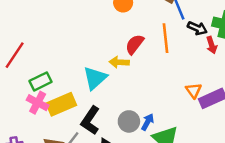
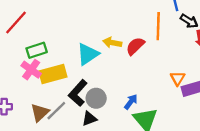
red semicircle: (135, 44) -> (135, 46), moved
gray circle: (129, 121) -> (96, 98), moved

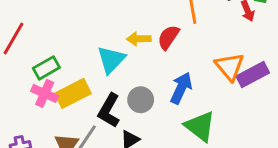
orange triangle: (178, 78) -> (230, 67), size x1.5
gray circle: (96, 98) -> (141, 100), moved
blue arrow: (131, 102) -> (181, 88), moved, size x1.5

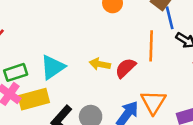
cyan triangle: (111, 60) -> (53, 67), moved
orange triangle: (230, 67) -> (153, 102), moved

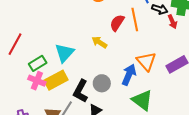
yellow arrow: (100, 64) -> (99, 42), turned 35
red semicircle: (125, 68) -> (117, 23), moved

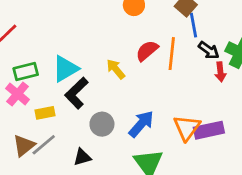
orange triangle: (146, 61) -> (187, 128), moved
yellow rectangle: (56, 80) -> (45, 113), moved, size x0.6
black L-shape: (81, 91) -> (77, 93), moved

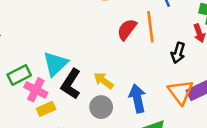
black arrow: (209, 50) -> (178, 53), moved, turned 84
yellow arrow: (116, 69) -> (104, 81), moved
pink cross: (18, 94) -> (36, 90), moved
blue arrow: (141, 124) -> (137, 98), turned -40

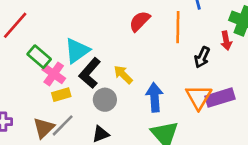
red semicircle: (127, 29) -> (140, 21), moved
green rectangle: (19, 75) -> (39, 57), turned 60
gray circle: (101, 107) -> (105, 100), moved

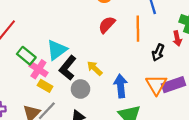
yellow rectangle: (61, 95) -> (45, 86), turned 48

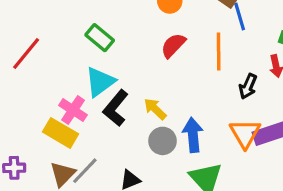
green rectangle: (26, 56) -> (100, 38), moved
yellow rectangle: (45, 86) -> (61, 133), moved, size x1.5
gray circle: (80, 89) -> (163, 141), moved

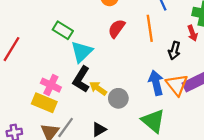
cyan triangle: (100, 82) -> (82, 52), moved
yellow arrow: (155, 109) -> (98, 88), moved
blue arrow: (193, 135) -> (156, 83), moved

